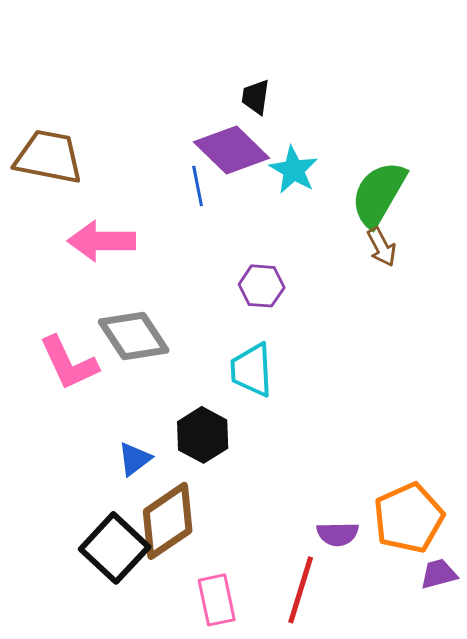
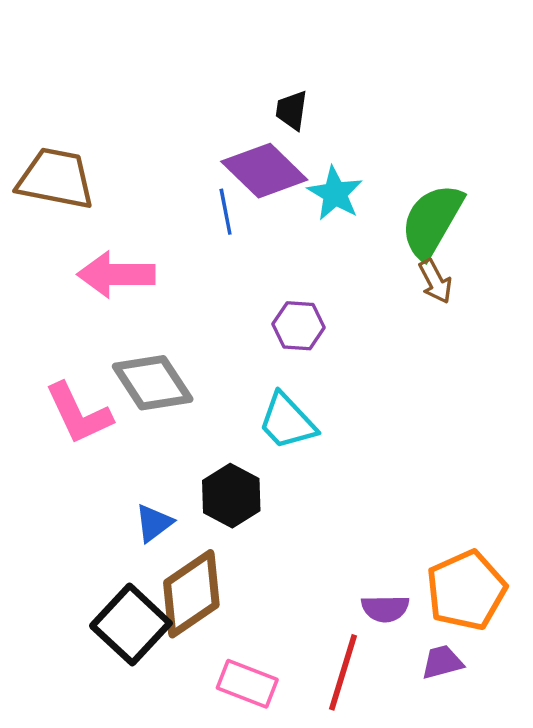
cyan trapezoid: (252, 370) -> (287, 422), turned -40
purple trapezoid: (439, 574) -> (442, 662), moved
pink rectangle: (217, 600) -> (247, 684), turned -57

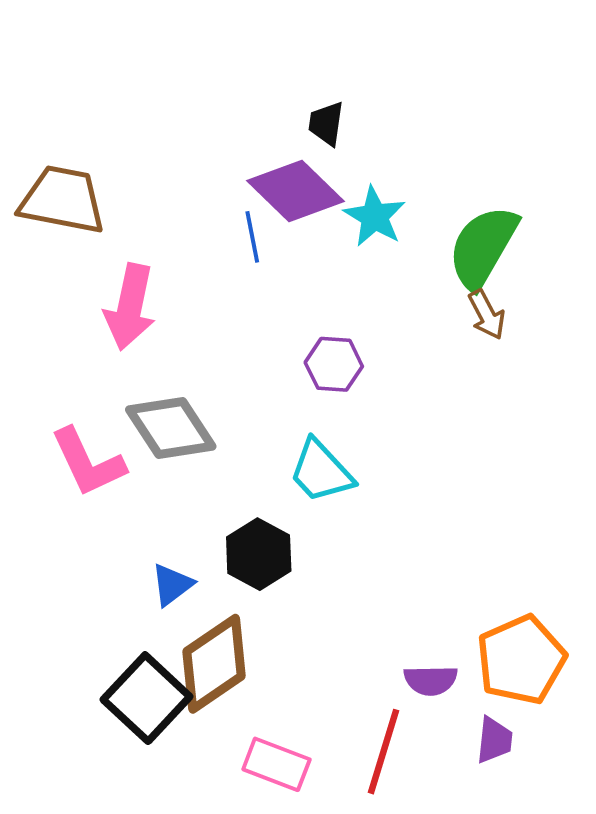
pink arrow: (116, 274) -> (130, 307), turned -78
purple trapezoid: (442, 662) -> (494, 740), turned 111

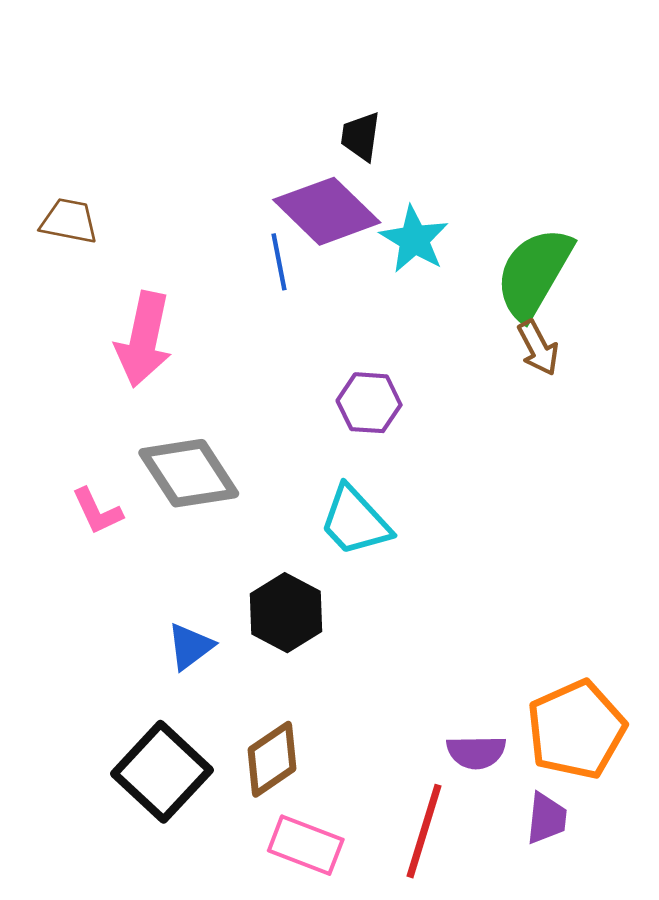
brown trapezoid: (62, 200) -> (69, 221), size x0.6
pink L-shape: (88, 462) -> (97, 511), size x0.6
brown diamond: (214, 664) -> (272, 759), moved, size x0.7

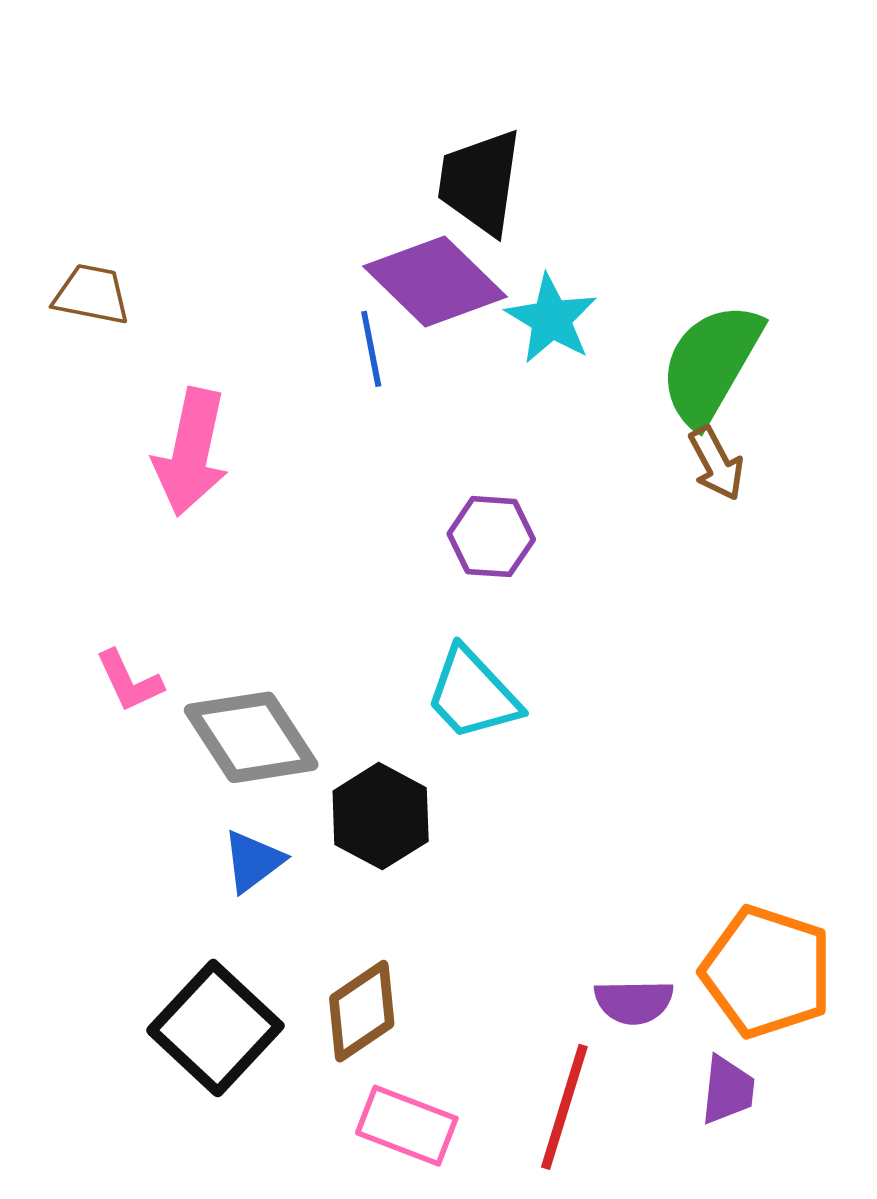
black trapezoid: (361, 136) -> (480, 182), size x1.6
gray diamond: (189, 473) -> (251, 737), moved
orange pentagon: (576, 730) -> (767, 972), turned -30

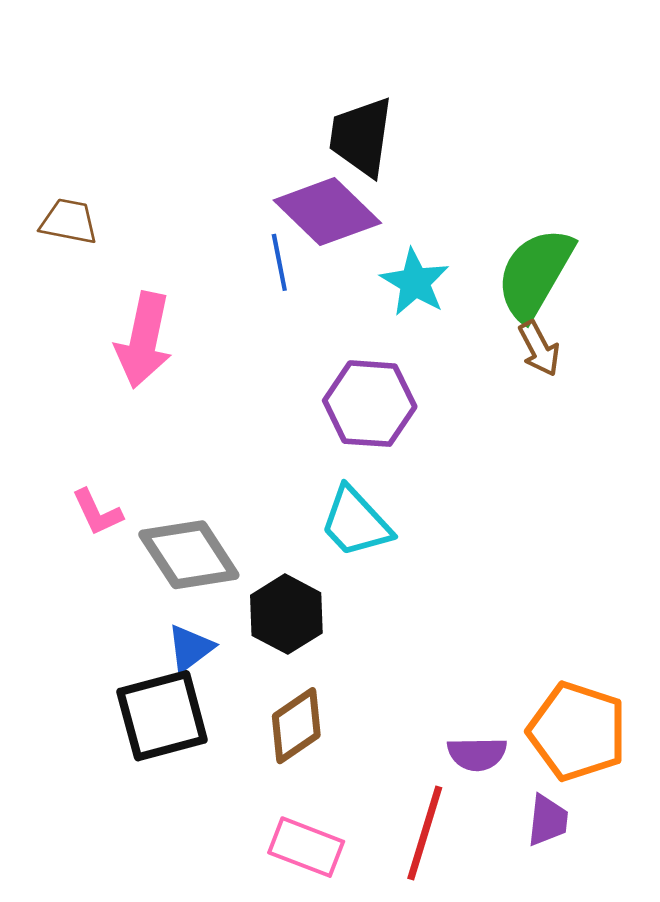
cyan star: (551, 319) -> (415, 282), moved
purple hexagon: (491, 537) -> (370, 404), size x1.4
brown diamond: (362, 1011) -> (296, 726), moved
black square: (215, 1028) -> (162, 716), moved, turned 32

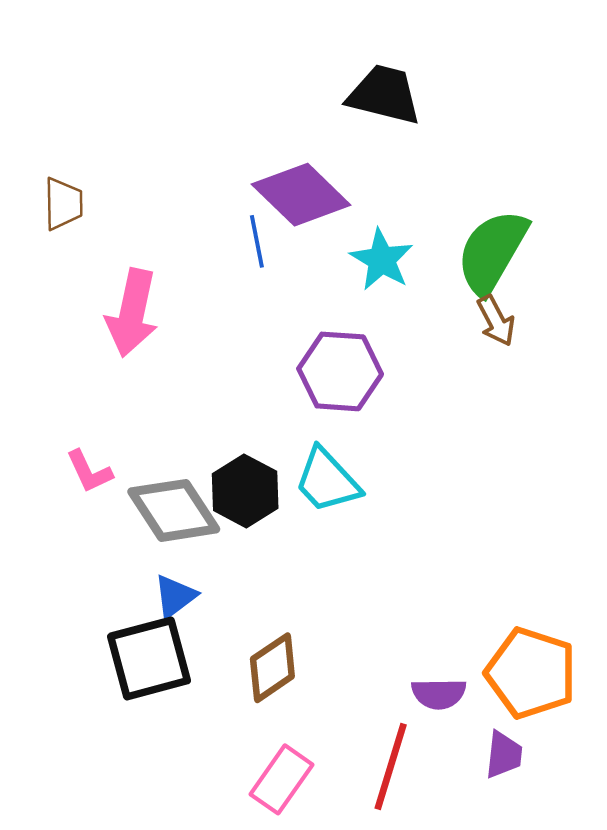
black trapezoid: (361, 137) -> (384, 95), moved, turned 96
brown trapezoid: (69, 221) -> (63, 204), turned 78
black hexagon: (286, 614) -> (245, 491), moved
pink rectangle: (306, 847) -> (282, 779), turned -76

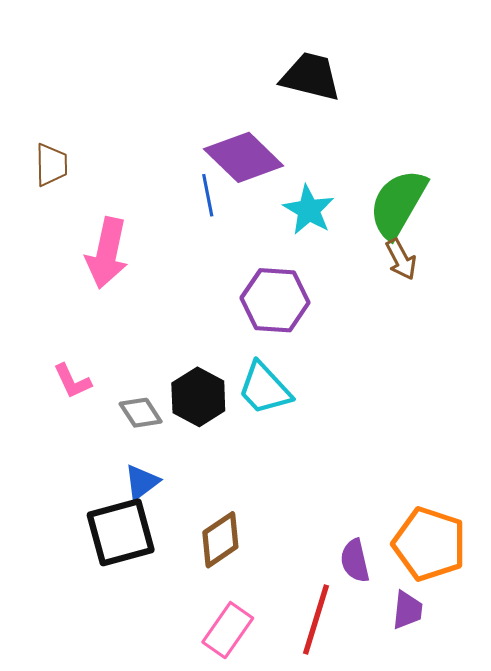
gray diamond: (174, 510) -> (141, 413), size x0.6
purple semicircle: (439, 694) -> (355, 561), turned 78

